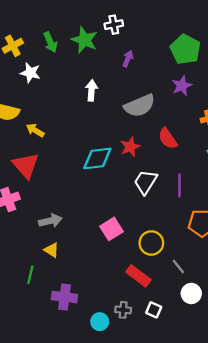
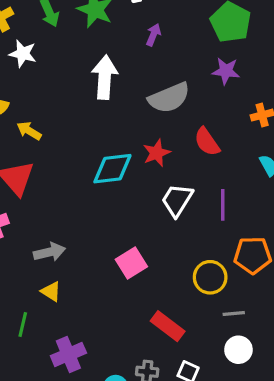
purple star: (182, 86) -> (226, 71), turned 30
white arrow: (91, 90) -> (105, 77), size x1.5
yellow circle: (151, 243) -> (210, 277), moved
gray line: (178, 266) -> (234, 313), moved, turned -56
purple cross: (64, 297) -> (68, 354), turned -30

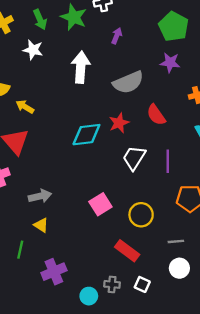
white star: (23, 54) -> (33, 50), moved
yellow circle: (210, 277) -> (141, 215), moved

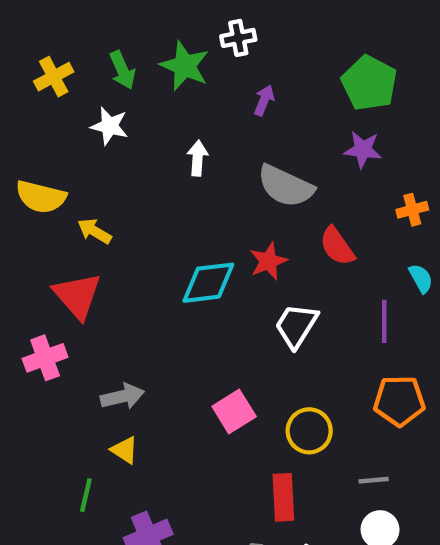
white arrow: (81, 67) -> (198, 158), size x0.6
gray semicircle: (128, 82) -> (286, 186), turned 48
purple line: (168, 161) -> (384, 321), moved
red rectangle: (127, 251) -> (283, 497), turned 50

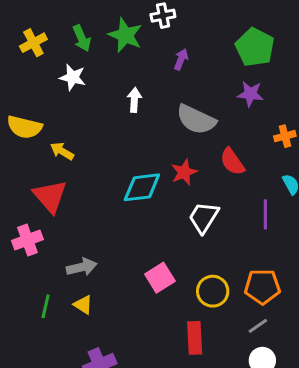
orange pentagon: (399, 401) -> (262, 287), moved
gray line: (374, 480) -> (258, 326), turned -30
green line: (86, 495) -> (46, 306), moved

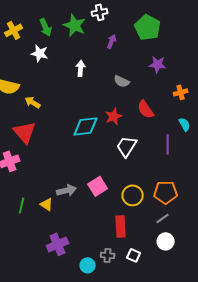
green pentagon: (255, 47) -> (148, 27), moved
gray semicircle: (196, 120) -> (122, 81), size x0.6
gray arrow: (82, 267) -> (67, 190), moved

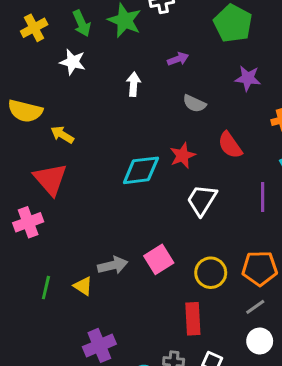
purple arrow: (112, 41) -> (178, 59), moved, turned 48

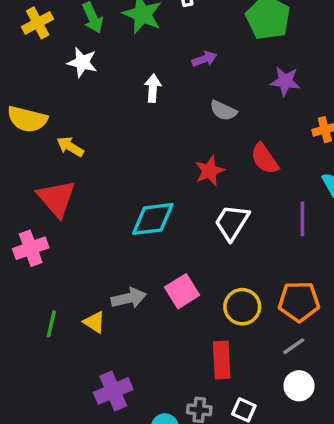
cyan diamond: (141, 170) -> (153, 219), moved

